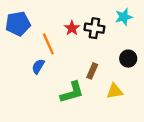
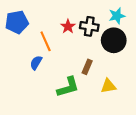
black circle: (128, 59) -> (114, 40), moved, size x1.5

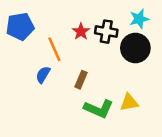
brown rectangle: (87, 67) -> (81, 80), moved
green L-shape: (68, 87) -> (99, 109), moved, turned 40

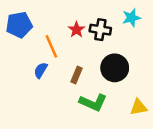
black circle: (135, 48) -> (115, 68), moved
yellow triangle: (129, 102) -> (139, 107), moved

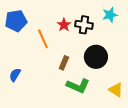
blue semicircle: (41, 70) -> (15, 75), moved
yellow triangle: (139, 107) -> (116, 90), turned 42

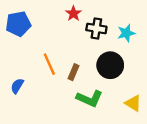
cyan star: (110, 15) -> (126, 33), moved
red star: (64, 25) -> (73, 14), moved
orange line: (43, 39) -> (49, 64), moved

